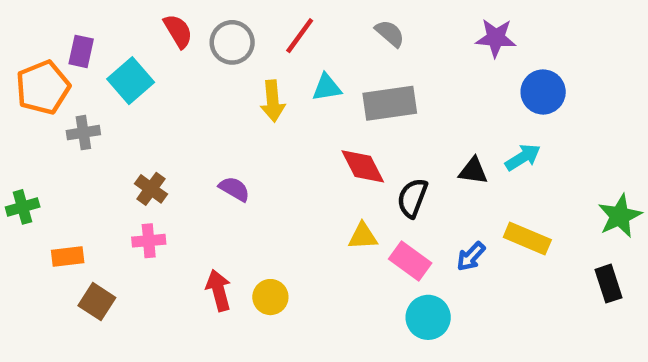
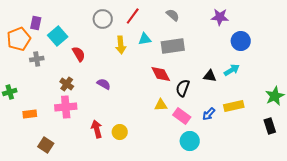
red semicircle: (178, 31) -> (79, 54), moved
yellow rectangle: (527, 238) -> (234, 106), turned -36
pink cross: (149, 241) -> (66, 107), size x1.5
brown square: (97, 302) -> (46, 145), moved

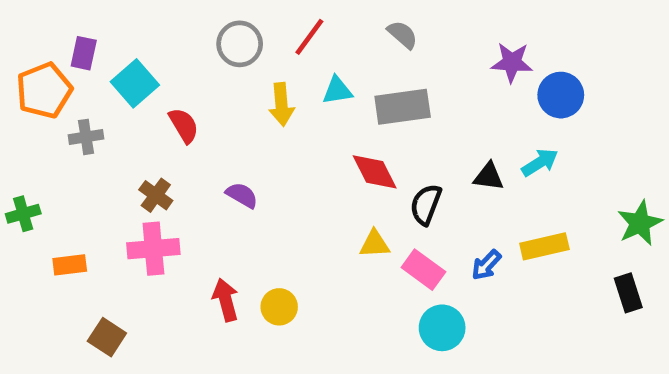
purple star: (220, 17) -> (512, 62), moved

